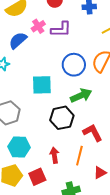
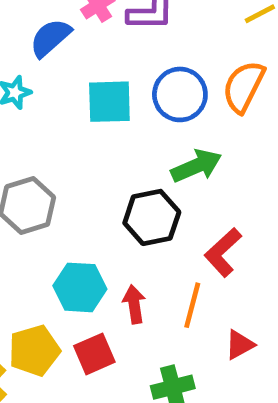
cyan square: (42, 85) -> (109, 102), moved
red L-shape: (93, 133) -> (223, 252), turned -105
cyan hexagon: (19, 147) -> (80, 287), moved

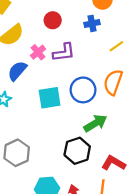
red L-shape: (223, 252) -> (114, 163), turned 80

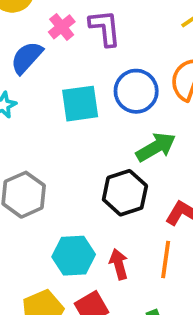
purple L-shape: (64, 52) -> (105, 28), turned -90

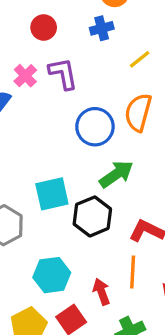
cyan square: (80, 104) -> (52, 194), moved
red arrow: (119, 264) -> (101, 292), moved

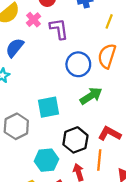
yellow line: (140, 59) -> (109, 21), turned -32
pink cross: (25, 76) -> (33, 20), moved
black hexagon: (92, 216) -> (75, 140), moved

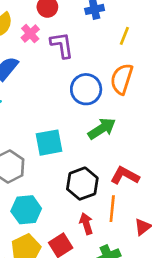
cyan hexagon: (46, 160) -> (26, 210), moved

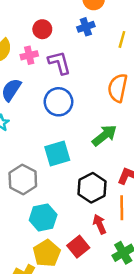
pink cross: (30, 34) -> (29, 55), turned 35
yellow line: (124, 36) -> (122, 39), moved
blue circle: (86, 89) -> (58, 102), moved

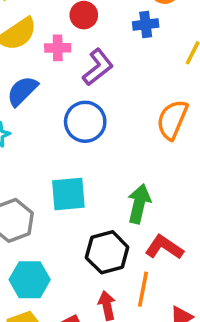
purple L-shape: (59, 63) -> (98, 67), turned 55
green arrow: (104, 135) -> (139, 204), moved, turned -50

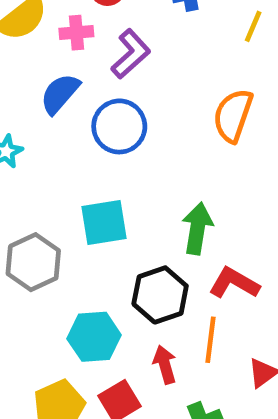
blue semicircle: (22, 91) -> (60, 94), moved
cyan hexagon: (30, 280) -> (94, 337), moved

